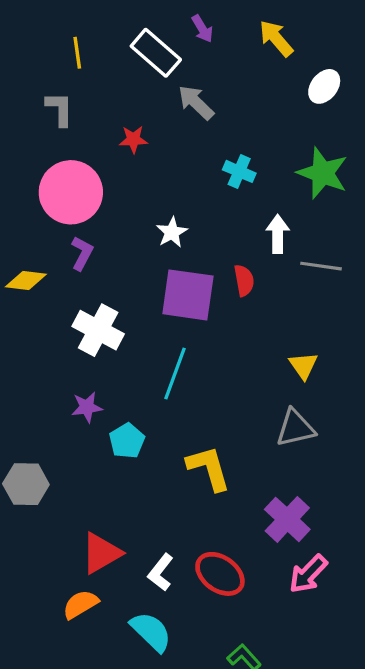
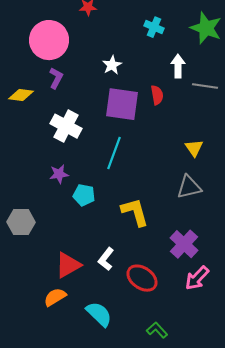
cyan pentagon: (127, 441) -> (84, 195), turned -30
white L-shape: (161, 572) -> (106, 259), moved

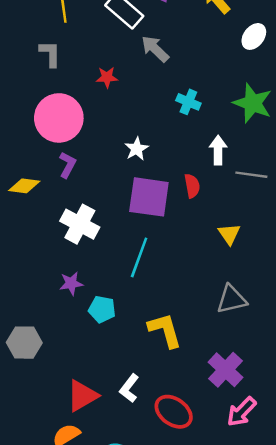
yellow triangle: (194, 148) -> (229, 234), moved

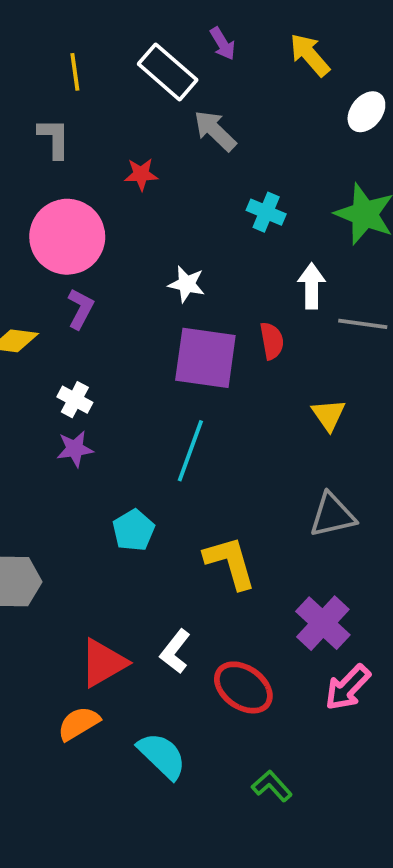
white star: (137, 149) -> (187, 284), turned -30
white cross: (80, 224) -> (75, 400), moved, size x0.6
purple star: (71, 283) -> (75, 449), moved
cyan pentagon: (102, 309) -> (134, 530), turned 30

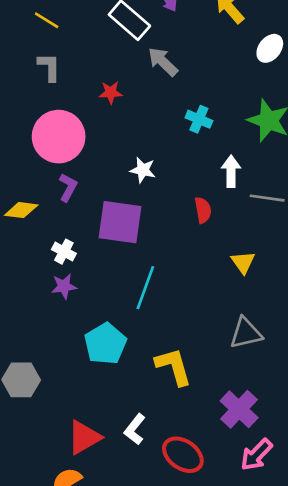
yellow line: (75, 72) -> (47, 20), moved, turned -50
purple square: (205, 358) -> (120, 222), moved
cyan pentagon: (134, 530) -> (105, 344), size x1.4

